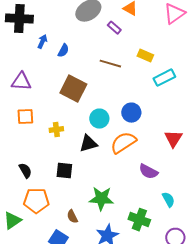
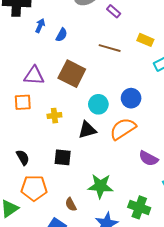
purple triangle: (21, 82) -> (34, 76), moved

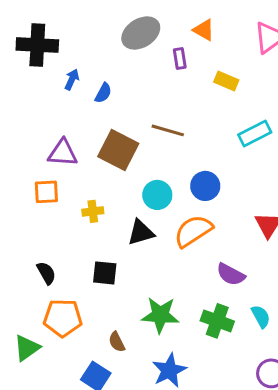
purple rectangle: (114, 11) -> (180, 58), turned 40
yellow rectangle: (145, 40) -> (226, 81), moved
brown line: (110, 48) -> (168, 130), moved
green cross: (139, 207) -> (217, 321), moved

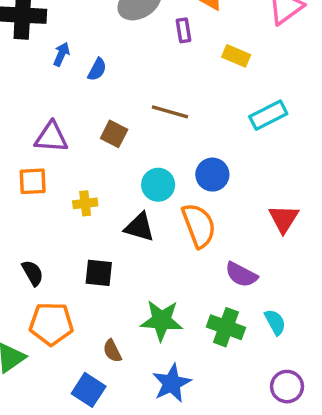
brown square: (118, 150) -> (114, 134), size x0.6
orange semicircle: (193, 231) -> (199, 225), turned 102
black triangle: (141, 232) -> (139, 227), turned 32

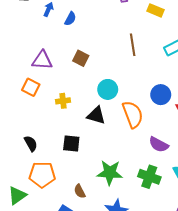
brown line: (170, 112) -> (133, 45), moved, turned 65
blue circle: (212, 175) -> (161, 95), moved
orange square: (33, 181) -> (31, 87), turned 30

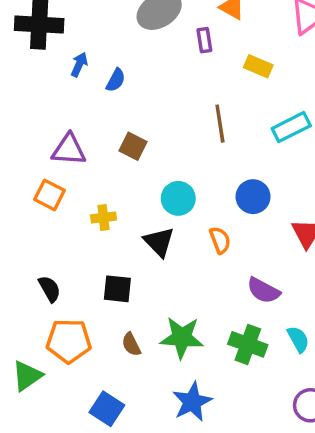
blue circle: (161, 95) -> (253, 197), moved
orange semicircle: (133, 114) -> (220, 240), size x0.6
black triangle: (96, 115) -> (159, 242), turned 30
brown semicircle: (80, 191) -> (131, 344), moved

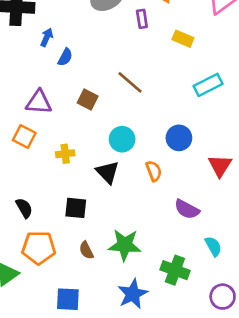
blue semicircle: (116, 80) -> (65, 57), moved
brown line: (220, 124) -> (130, 82), moved, turned -40
green cross: (248, 344) -> (175, 270), moved
blue square: (107, 409) -> (68, 299), turned -30

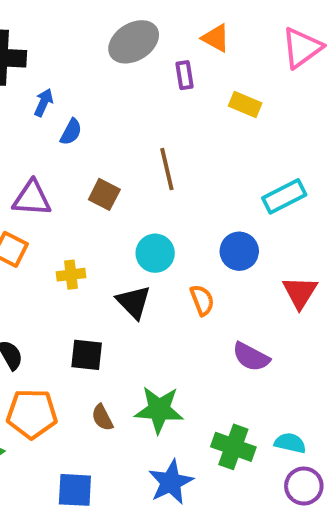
brown line: (130, 82) -> (167, 169), turned 36
cyan rectangle: (208, 85) -> (284, 196), moved
cyan semicircle: (213, 246) -> (290, 443), moved, turned -48

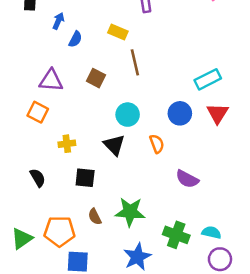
yellow rectangle: (245, 104) -> (118, 32), moved
yellow cross: (71, 275) -> (67, 144), moved
red triangle: (300, 292) -> (218, 113), moved
orange pentagon: (32, 414) -> (60, 231), moved

